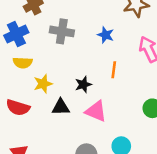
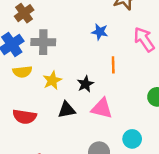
gray cross: (62, 31) -> (43, 42), moved
yellow star: (43, 84) -> (52, 80), moved

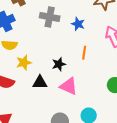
gray cross: (43, 42) -> (50, 17), moved
yellow star: (52, 80) -> (24, 63), moved

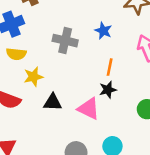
gray cross: (50, 17) -> (65, 41), moved
black star: (59, 64) -> (108, 90), moved

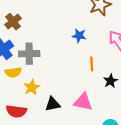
gray cross: (65, 41) -> (29, 54), moved
black star: (108, 90) -> (110, 81), moved

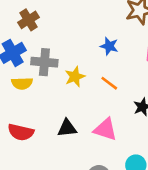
orange line: (92, 64) -> (109, 83), moved, turned -56
yellow star: (32, 87) -> (75, 77), moved

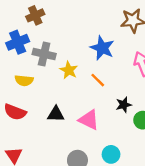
blue star: (109, 46) -> (102, 48), size x1.5
yellow star: (75, 77) -> (69, 70), turned -30
yellow semicircle: (22, 83) -> (24, 81), moved

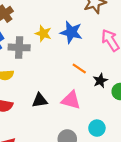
yellow star: (69, 70) -> (43, 33), moved
orange line: (98, 80) -> (79, 69), moved

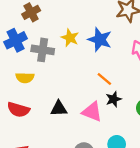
black star: (100, 81) -> (114, 99), moved

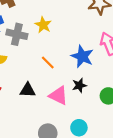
blue star: (100, 40) -> (82, 56), moved
orange line: (104, 79) -> (48, 63), moved

